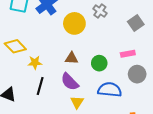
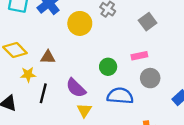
brown triangle: (72, 58) -> (48, 57), moved
yellow star: (35, 63) -> (28, 75), moved

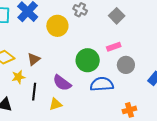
brown triangle: (48, 57) -> (34, 59), turned -32
green circle: (108, 67) -> (88, 60), size x1.5
yellow triangle: (84, 110) -> (55, 104), moved, turned 48

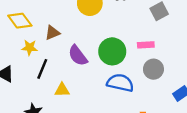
purple semicircle: (62, 83) -> (78, 56), moved

